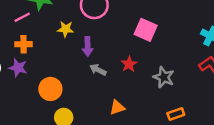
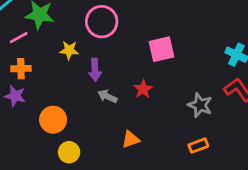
pink square: (146, 30) -> (162, 49), turned -35
gray star: (164, 77) -> (200, 105), moved

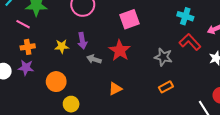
pink line: (19, 38) -> (23, 24), turned 64
yellow star: (69, 50) -> (62, 46), moved
red star: (143, 89) -> (120, 50), size x1.5

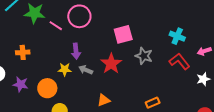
pink line: (23, 24) -> (56, 26), moved
yellow star: (62, 46) -> (65, 69), moved
gray star: (163, 57) -> (144, 56), moved
purple star: (26, 68) -> (21, 84), moved

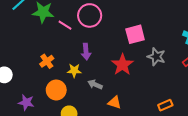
orange cross: (23, 52) -> (47, 61), moved, turned -32
gray arrow: (86, 70) -> (95, 84), moved
purple star: (21, 84) -> (26, 102), moved
orange triangle: (104, 100) -> (115, 103), turned 40

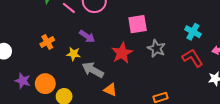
purple arrow: (86, 52) -> (87, 36), turned -56
gray arrow: (95, 84) -> (93, 70), size x1.5
orange circle: (56, 90) -> (45, 84), moved

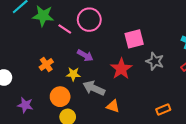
orange circle: (45, 84) -> (60, 97), moved

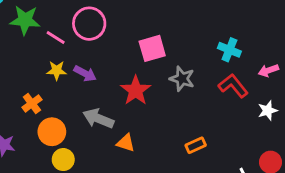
orange cross: (46, 65) -> (32, 103), moved
yellow star: (73, 74) -> (57, 70), moved

